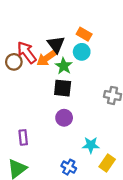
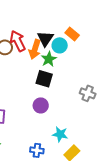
cyan circle: (82, 52) -> (60, 45), moved
orange arrow: (47, 58) -> (35, 49), turned -48
blue cross: (69, 167) -> (37, 150), turned -32

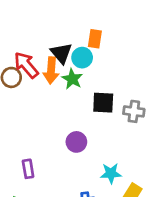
orange rectangle: (72, 34) -> (95, 39), turned 72
black square: (44, 79) -> (103, 103), moved

